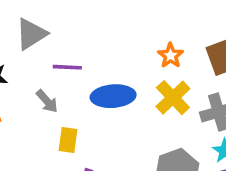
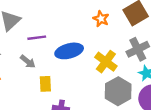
yellow cross: (173, 98) -> (106, 62), moved

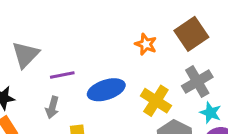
gray arrow: (28, 62) -> (52, 107), turned 70

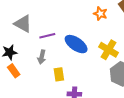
gray triangle: (25, 55) -> (23, 24), turned -42
blue ellipse: (106, 90) -> (76, 44), turned 55

